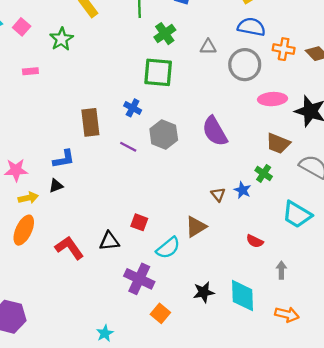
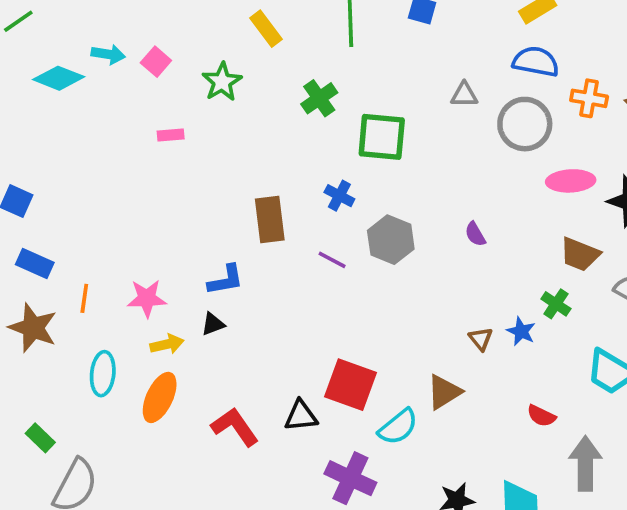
green cross: (165, 34) -> (319, 98), moved
purple semicircle: (215, 131) -> (475, 234), size x0.5
red square: (139, 222) -> (350, 385), size x1.8
gray arrow: (281, 270) -> (585, 464), size x1.8

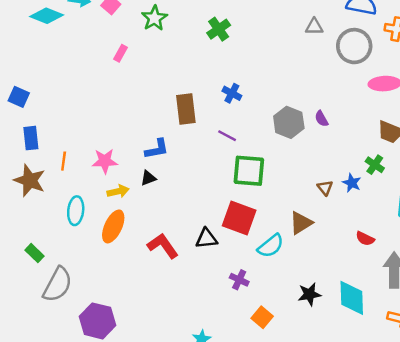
pink rectangle: (171, 135) -> (120, 53), turned -56
green square: (382, 137) -> (249, 171), moved
gray hexagon: (391, 240) -> (289, 122), moved
blue rectangle: (35, 263) -> (31, 138), turned 60
purple cross: (350, 478) -> (239, 280), size x0.6

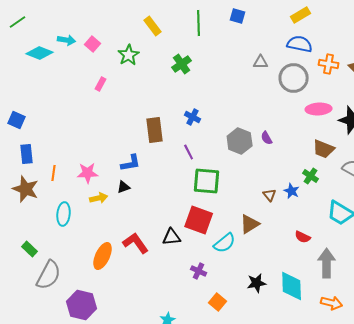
purple line: (227, 136) -> (189, 152), turned 35
orange ellipse: (113, 226) -> (103, 256), moved

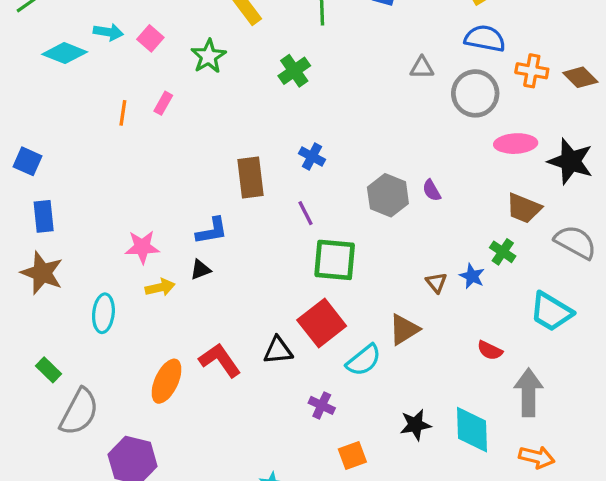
orange line: (54, 173) -> (123, 113), moved
red square: (199, 220) -> (322, 323), turned 32
orange square: (218, 302) -> (352, 456), turned 30

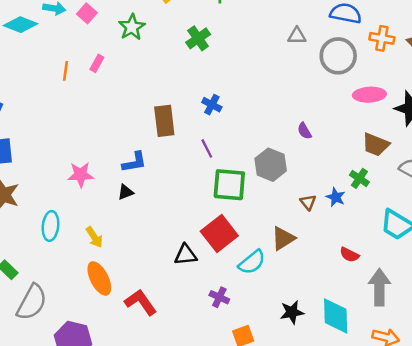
gray hexagon: (388, 195) -> (271, 165), moved
yellow arrow: (160, 287) -> (94, 237), moved, turned 70
red L-shape: (220, 360) -> (141, 302), moved
orange ellipse: (166, 381) -> (99, 278), turned -52

